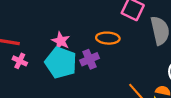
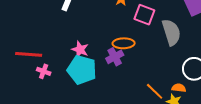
purple cross: (90, 59) -> (115, 57), moved

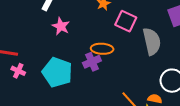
pink star: (80, 50) -> (61, 26), moved

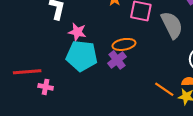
cyan pentagon: (57, 72) -> (82, 56), moved

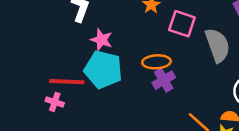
purple cross: (117, 60) -> (164, 80), moved
red line: (27, 72) -> (67, 82), moved

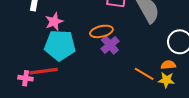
pink star: (101, 40) -> (54, 22), turned -30
red line: (67, 82) -> (44, 71), moved

